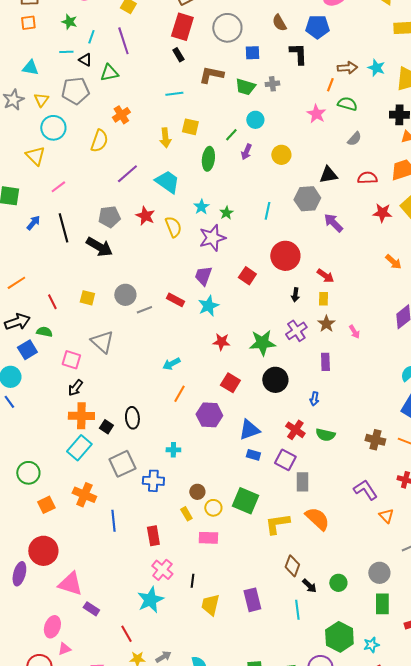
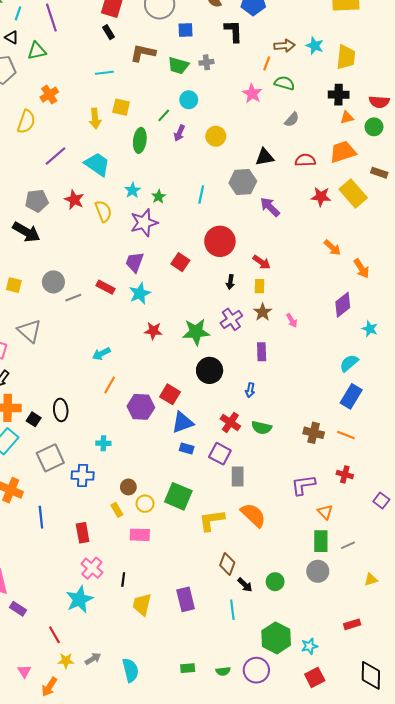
red square: (230, 383) -> (170, 394), moved
purple L-shape: (365, 490) -> (303, 485), turned -65
green rectangle: (382, 604) -> (321, 541), moved

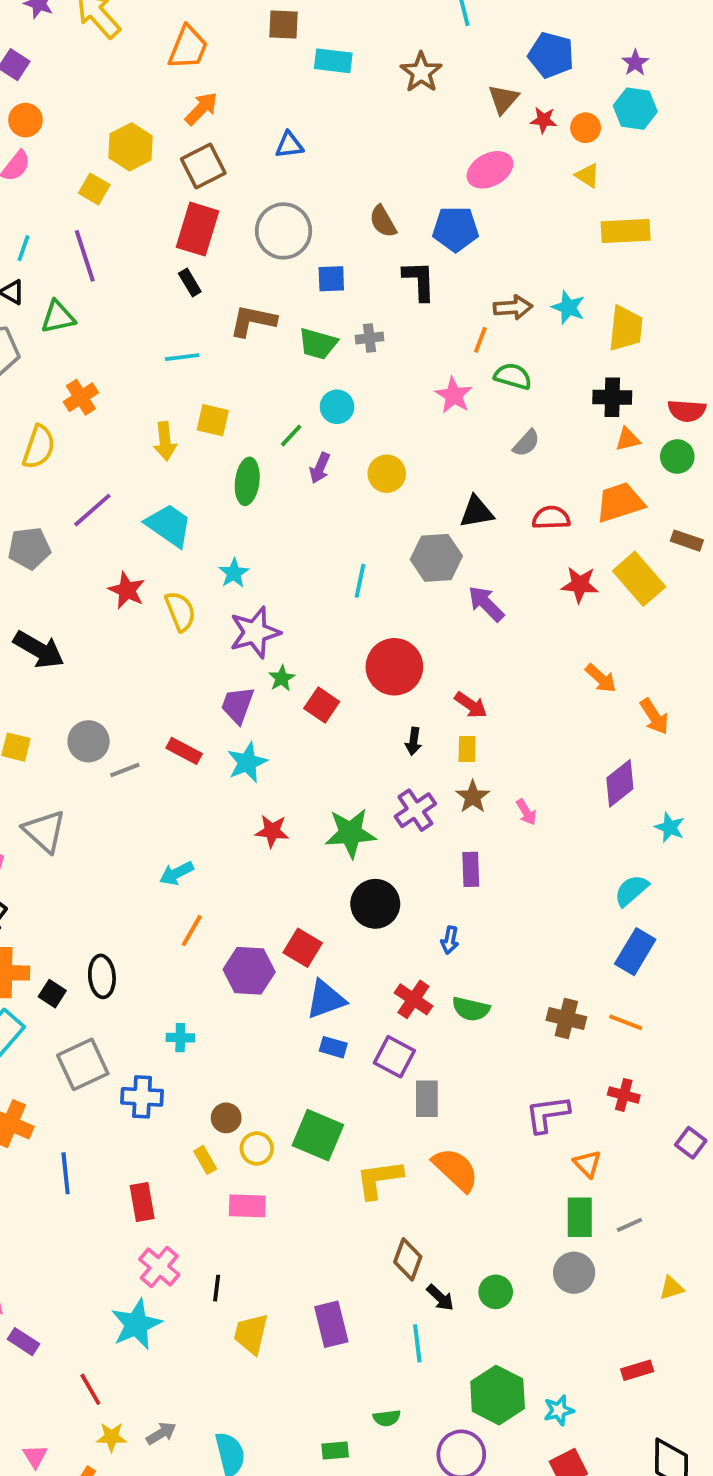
green star: (159, 197) -> (282, 678), moved
gray pentagon: (37, 201) -> (29, 548), moved
green semicircle: (223, 671) -> (387, 1418), moved

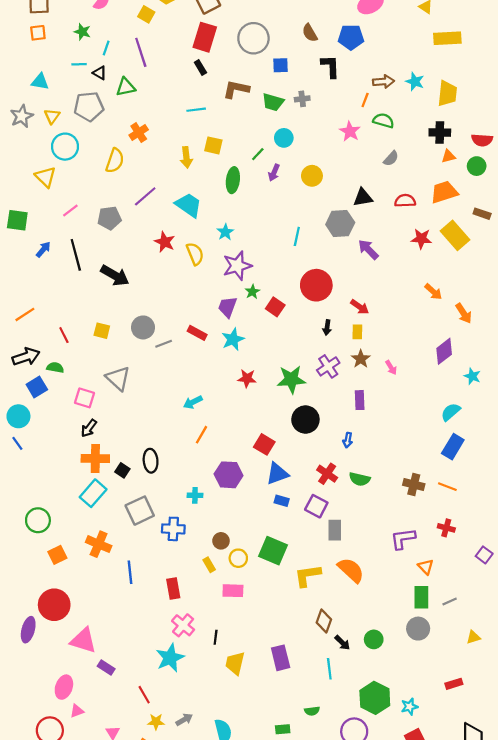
purple hexagon: (249, 971) -> (229, 475), moved

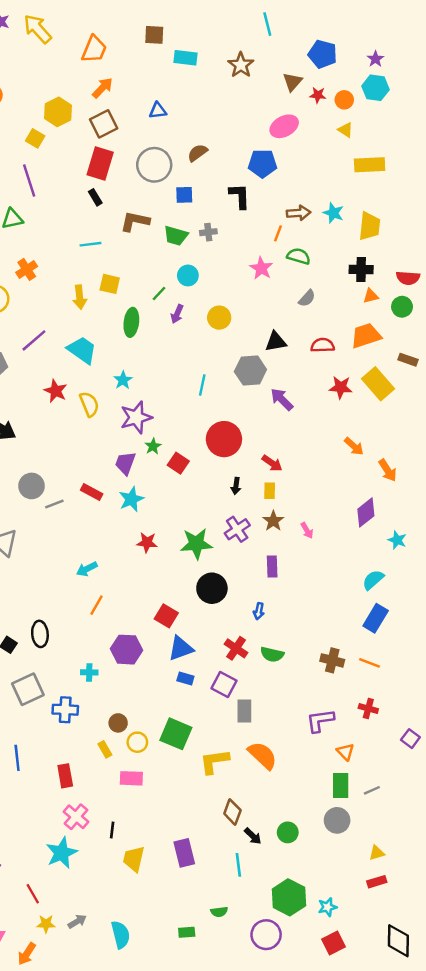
brown semicircle: (310, 33) -> (198, 153), moved, turned 84
yellow triangle: (473, 637) -> (377, 853), moved

